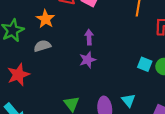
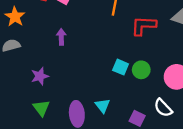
purple star: (88, 60) -> (40, 76), moved

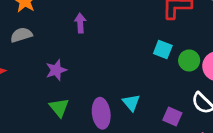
cyan square: (121, 67) -> (163, 50), moved
green circle: (141, 70) -> (189, 60), moved

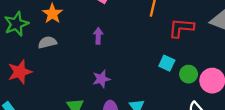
purple star: (56, 70) -> (101, 79), moved

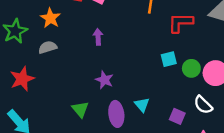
cyan square: (167, 63) -> (169, 59), turned -35
purple star: (101, 79) -> (104, 80), turned -30

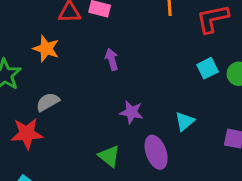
gray semicircle: (48, 47) -> (48, 102), moved
red star: (22, 79) -> (27, 134), turned 30
cyan triangle: (142, 105) -> (185, 121), moved, turned 42

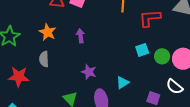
orange star: (46, 49) -> (48, 32), moved
gray semicircle: (48, 102) -> (44, 59), moved, turned -70

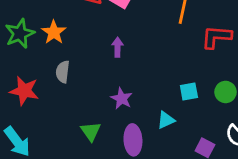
orange star: (48, 32) -> (54, 32), moved
cyan square: (142, 50) -> (189, 92), moved

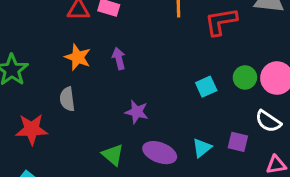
orange star: (54, 32) -> (78, 57), moved
cyan triangle: (166, 120) -> (202, 148), moved
purple ellipse: (133, 140) -> (160, 153), turned -52

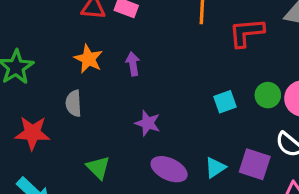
purple square: (238, 142) -> (255, 164), size x1.4
green triangle: (113, 155) -> (98, 168), moved

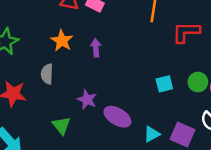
purple star: (148, 123) -> (87, 100), moved
purple ellipse: (169, 169) -> (117, 117), moved

